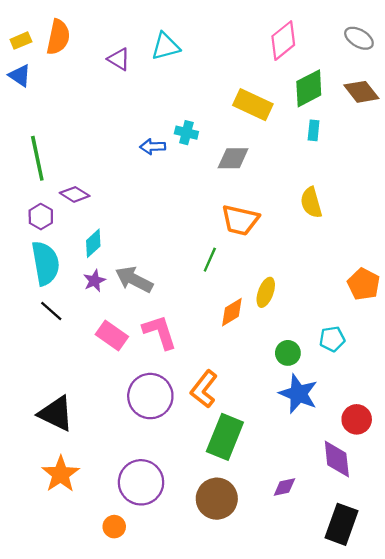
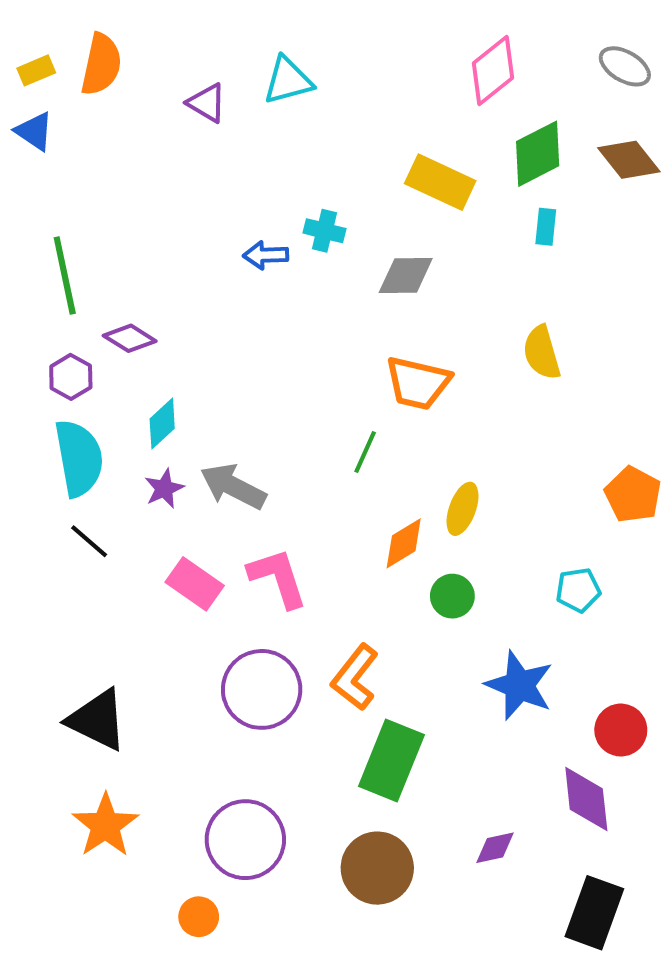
green circle: (288, 353) -> (452, 596), moved

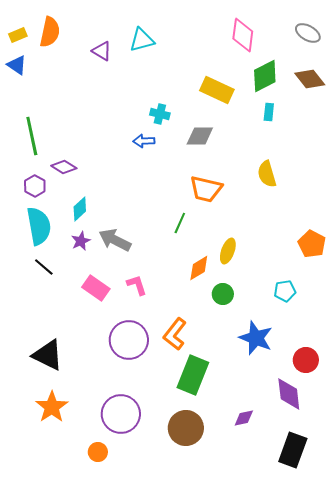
pink diamond: (493, 70) -> (243, 35), turned -44
blue arrow: (266, 255) -> (144, 141), moved
pink L-shape: (278, 578) -> (137, 285), size x0.7

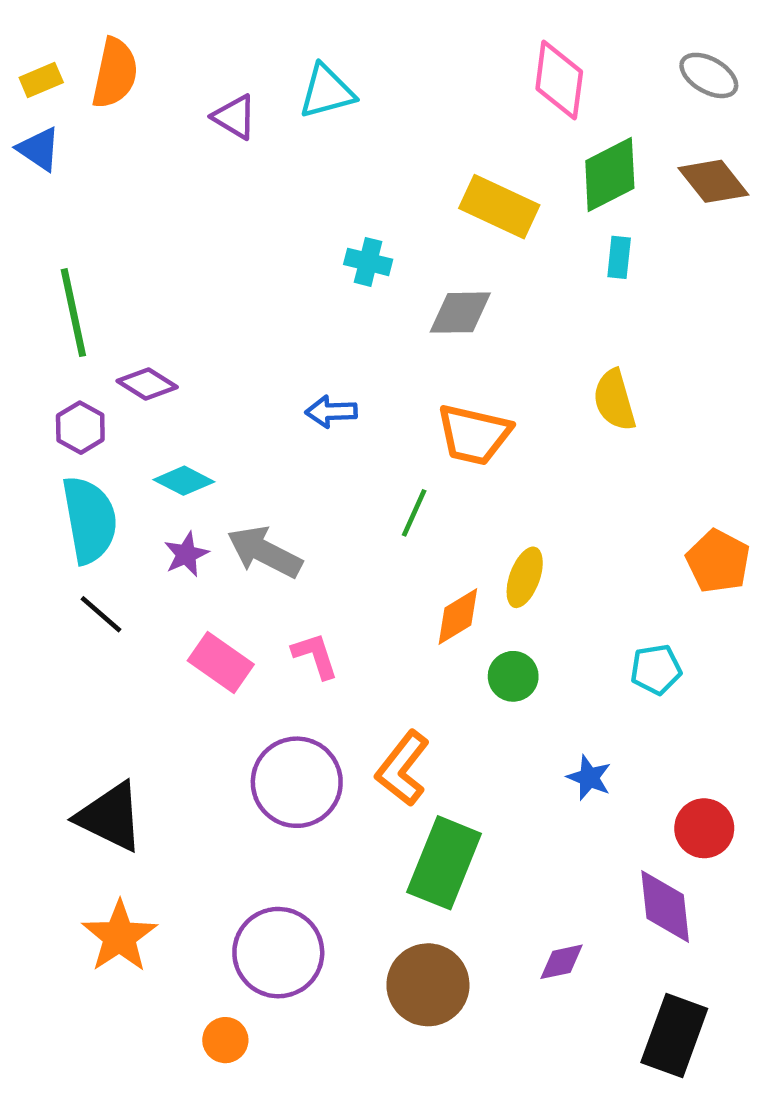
blue arrow: (144, 141) -> (331, 412), moved
cyan diamond: (80, 209) -> (184, 481), turned 70
blue star: (256, 338) -> (589, 778), size x0.6

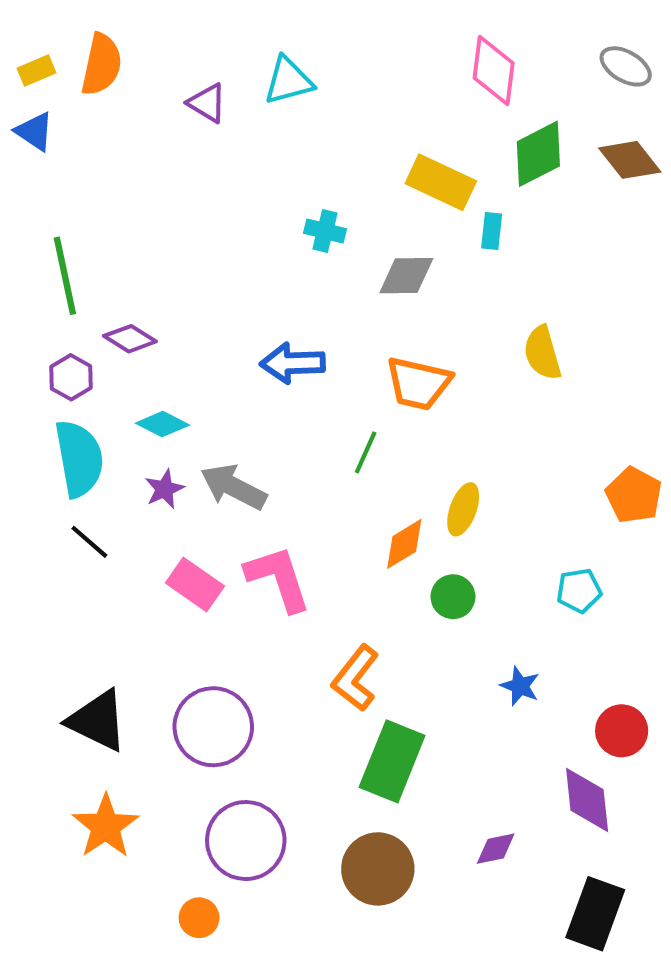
cyan rectangle: (619, 257) -> (492, 231), moved
blue arrow: (331, 412) -> (292, 363), size x1.4
pink L-shape: (315, 656) -> (278, 578), size x1.6
purple circle: (297, 782) -> (213, 727), moved

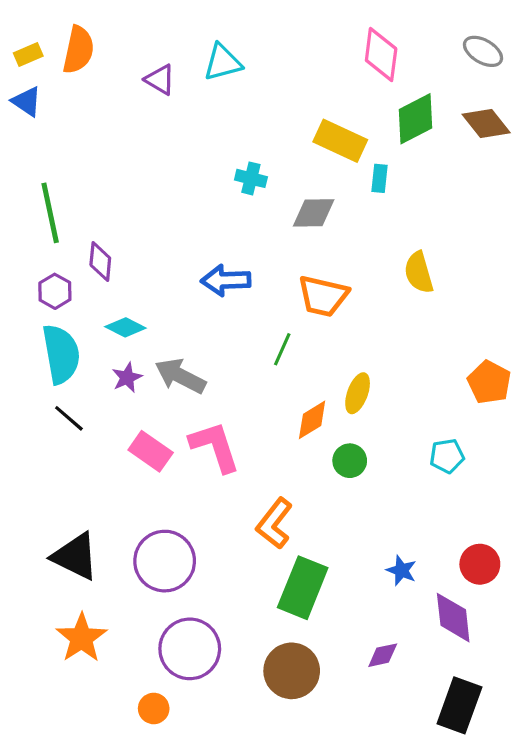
purple diamond: (130, 339) -> (100, 262), turned 63
blue star: (520, 686) -> (401, 570), moved

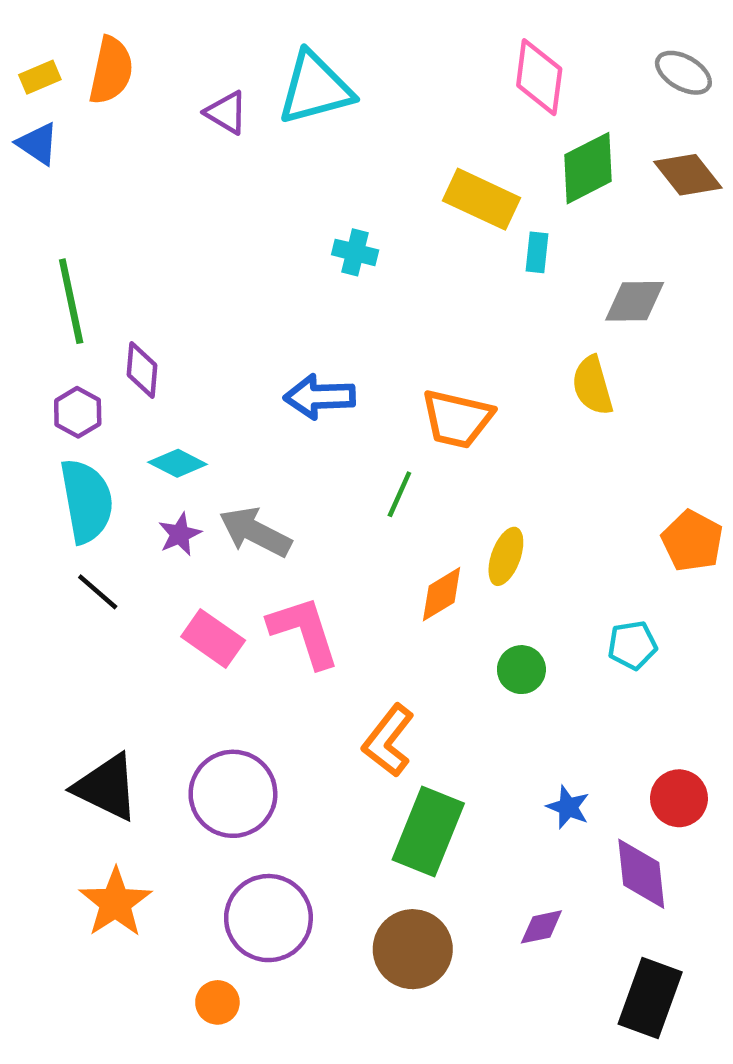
cyan triangle: (223, 62) -> (315, 88), size x1.4
gray diamond: (314, 213) -> (635, 301), moved
green circle: (350, 461) -> (521, 670), moved

